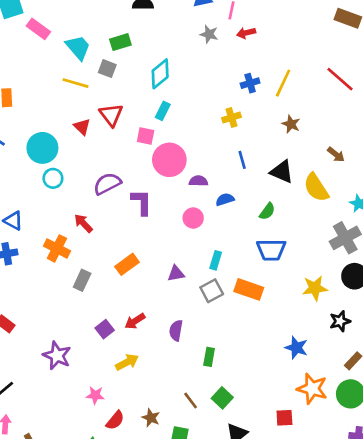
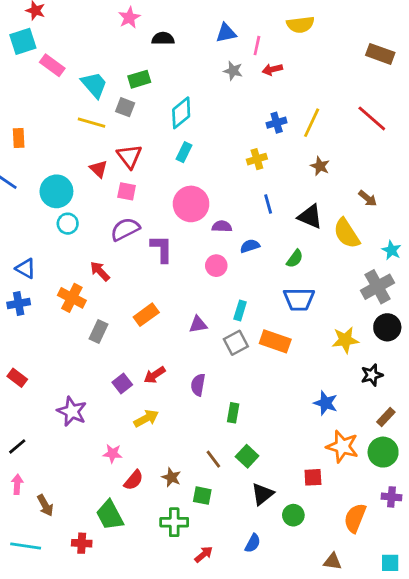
pink square: (146, 136) -> (127, 191), moved

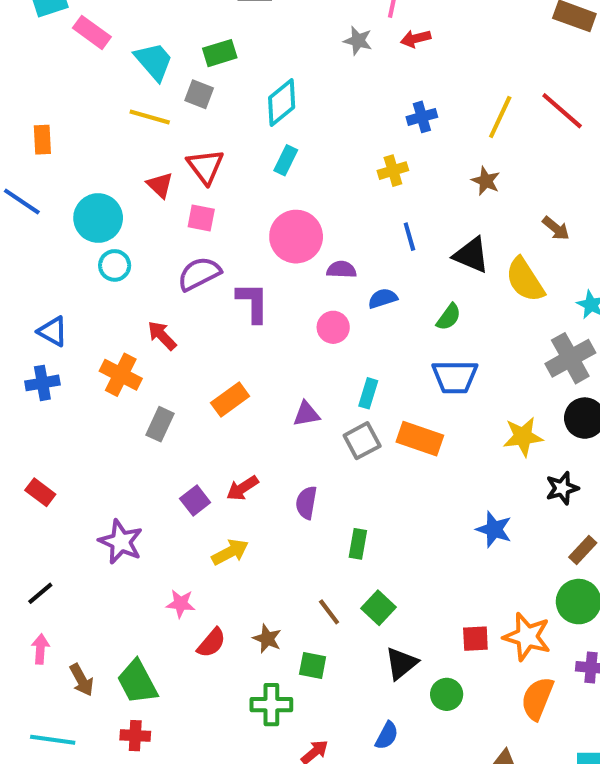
yellow line: (312, 123) -> (500, 117), moved
orange star: (342, 446) -> (527, 637), moved
green trapezoid: (110, 515) -> (137, 682), moved

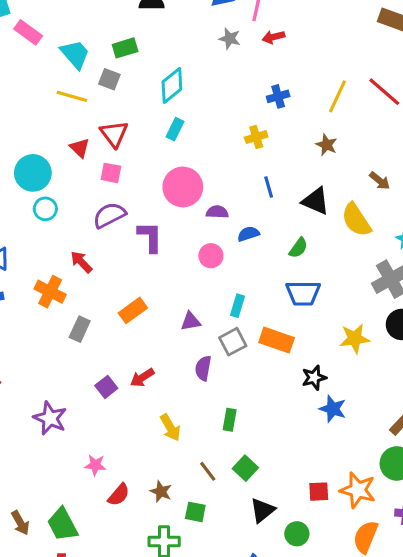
black star: (562, 488) -> (314, 378), moved
purple semicircle: (306, 503) -> (203, 368), moved
yellow arrow: (230, 552) -> (170, 428), moved, turned 88

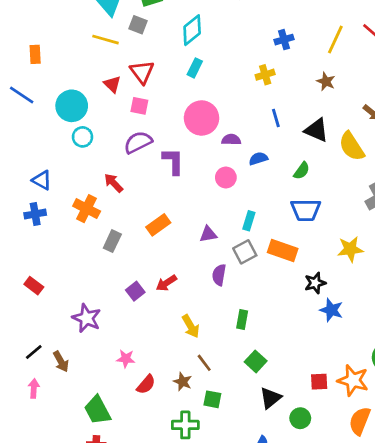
brown line: (208, 471) -> (204, 363), moved
brown arrow: (20, 523) -> (61, 361), moved

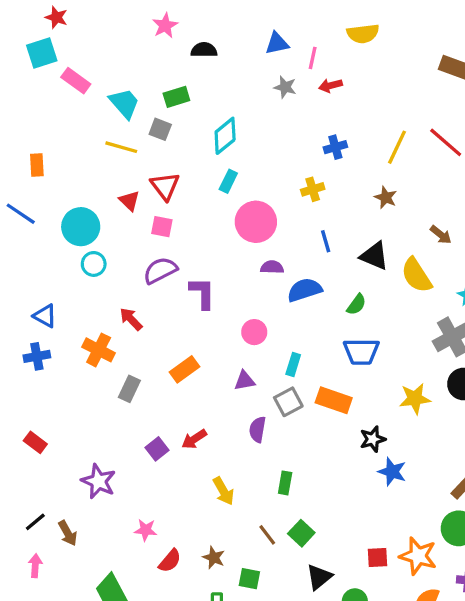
pink circle: (202, 118) -> (256, 222), moved
blue semicircle: (258, 159) -> (305, 290), size x1.5
pink circle: (226, 177) -> (254, 332), moved
brown line: (204, 363) -> (267, 535), moved

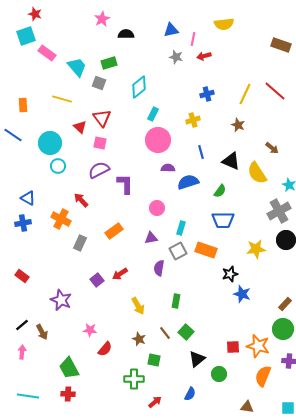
yellow line: (121, 147) -> (62, 99), moved
cyan rectangle: (228, 181) -> (153, 114), moved
brown star: (214, 558) -> (139, 339), moved

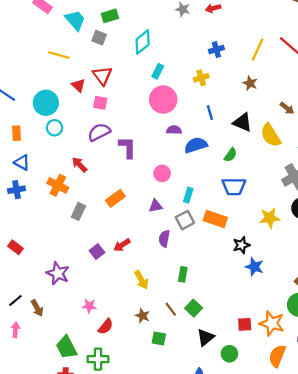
orange rectangle: (23, 105) -> (17, 133), moved
green cross: (134, 379) -> (98, 359), moved

